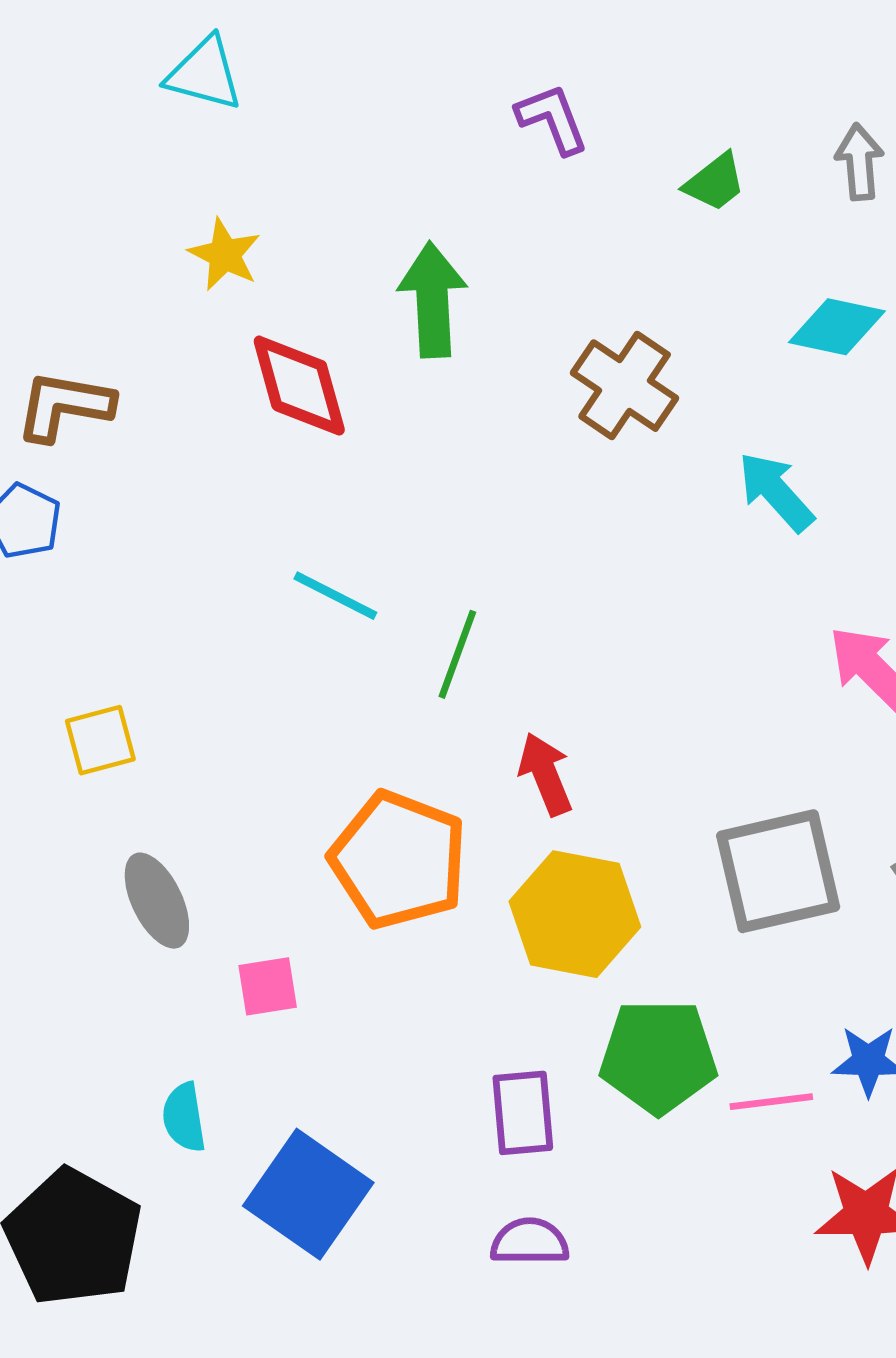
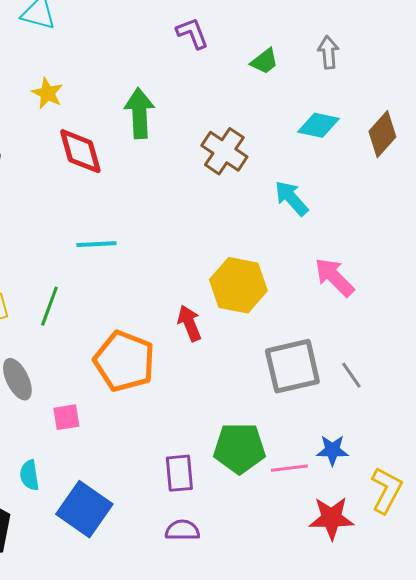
cyan line: (335, 596) -> (96, 244), turned -30
green line: (457, 654) -> (49, 306), moved
yellow hexagon: (575, 914) -> (238, 285), moved

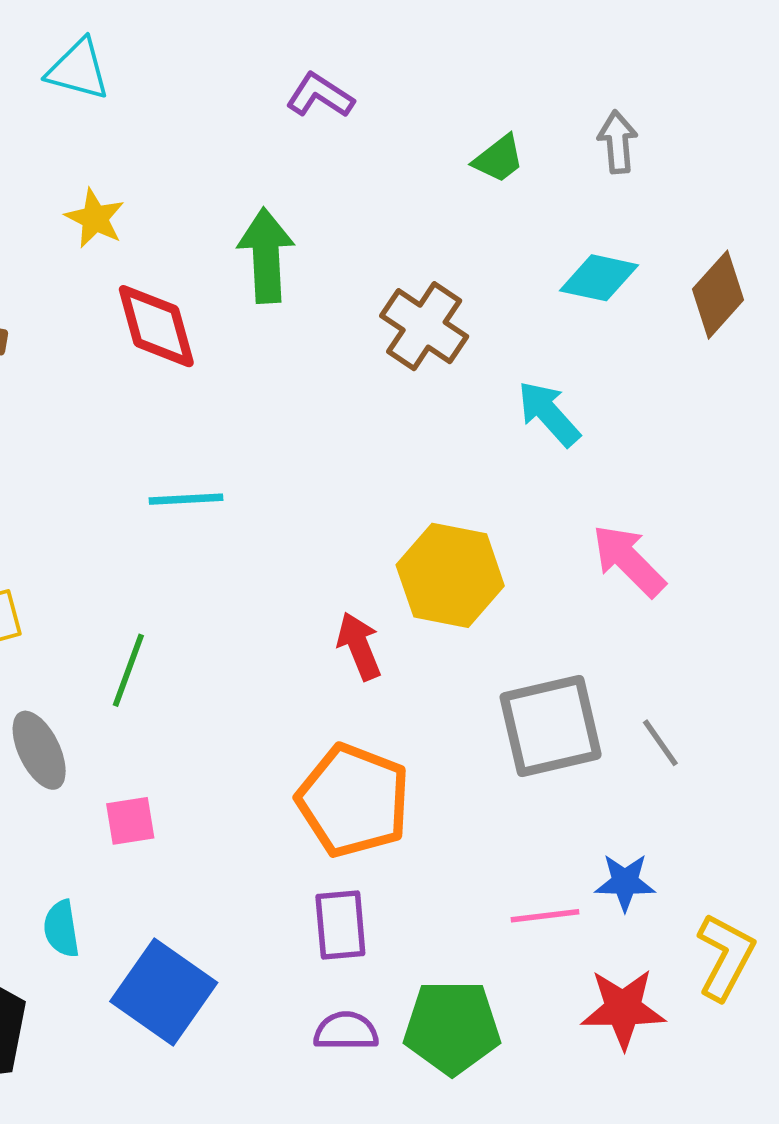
purple L-shape: (192, 33) -> (320, 96), moved, turned -36
green line: (49, 306) -> (128, 670), moved
orange pentagon: (124, 361) -> (353, 800), moved
green pentagon: (239, 448) -> (452, 1027), moved

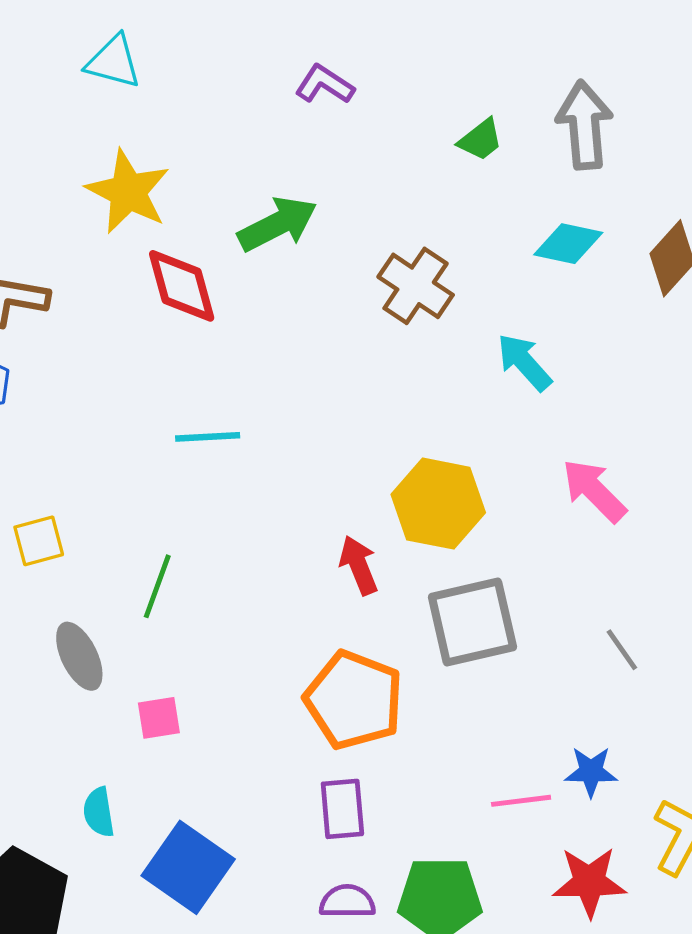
gray arrow: (618, 142) -> (584, 125), size x1.6
yellow star: (95, 218) -> (128, 192), size x1.6
green arrow: (266, 255) -> (277, 224), turned 66
gray square: (551, 726) -> (472, 622), moved

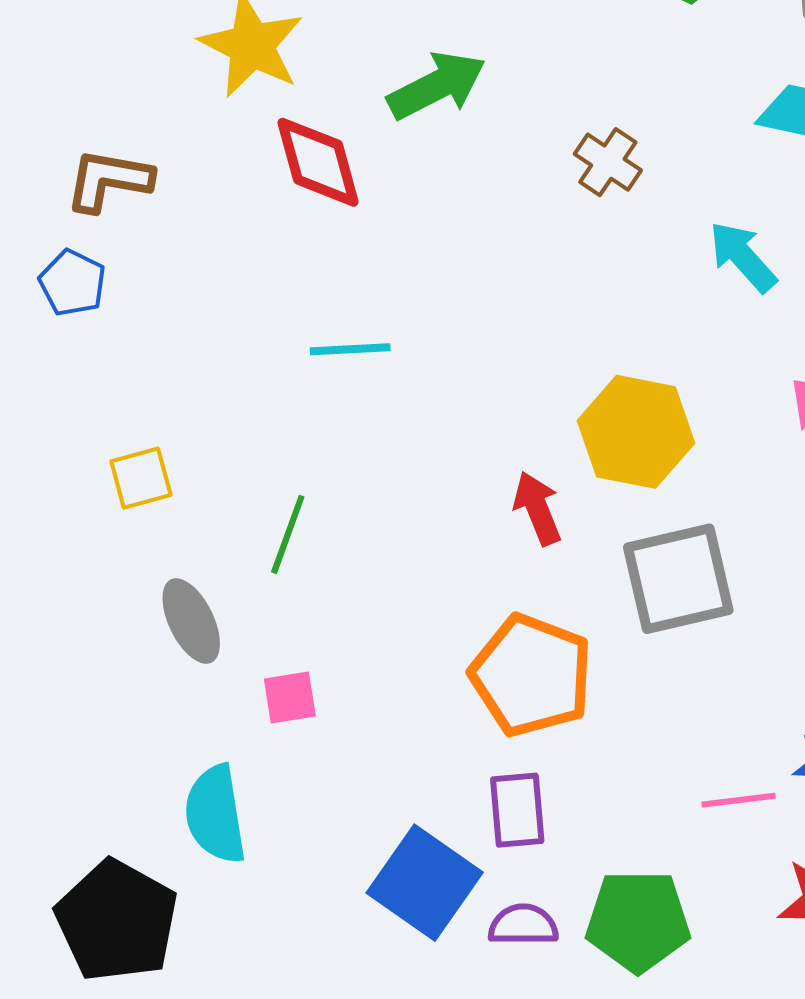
brown cross: (416, 286) -> (608, 162), size x0.7
cyan semicircle: (99, 812) -> (215, 814), size x1.6
blue square: (188, 867) -> (425, 883), moved

